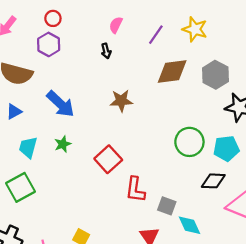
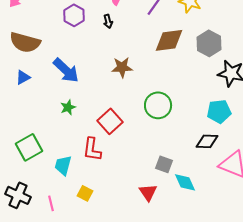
purple hexagon: (49, 44) -> (74, 15), moved
green circle: (189, 142) -> (158, 105), moved
cyan trapezoid: (28, 147) -> (63, 165), moved
red L-shape: (135, 190) -> (92, 149), moved

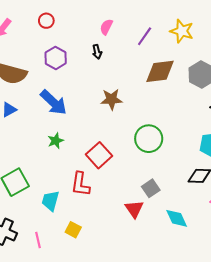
purple hexagon: (74, 15) -> (56, 58), moved
gray square: (164, 164) -> (151, 188), moved, turned 36
red triangle: (148, 192) -> (134, 209), moved

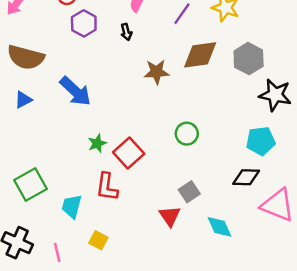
purple hexagon: (56, 58) -> (84, 23), moved
brown star: (111, 99) -> (157, 72), moved
green circle: (149, 139) -> (187, 134), size x0.7
green star: (56, 141) -> (97, 143), moved

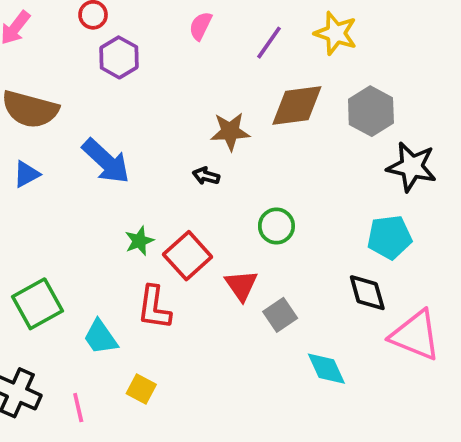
black arrow: (126, 32) -> (206, 176), moved, turned 119
black diamond: (246, 177) -> (367, 293), turned 72
cyan trapezoid: (72, 206) -> (100, 337), turned -50
red triangle: (170, 216) -> (241, 285), moved

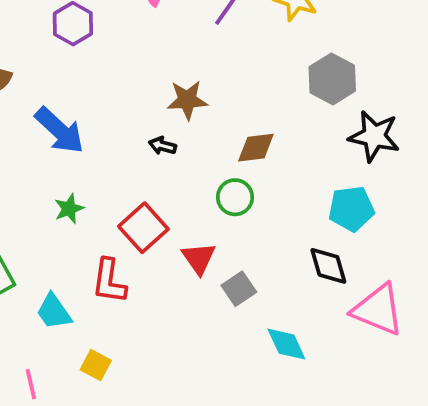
brown diamond: (297, 106) -> (256, 148), moved, size x0.7
green star: (139, 241) -> (69, 209), moved

